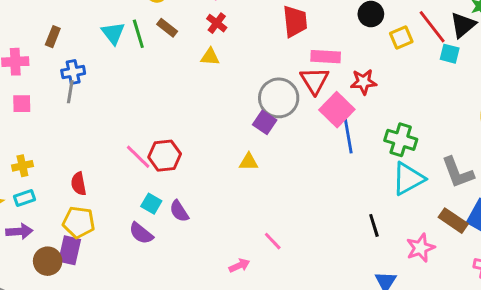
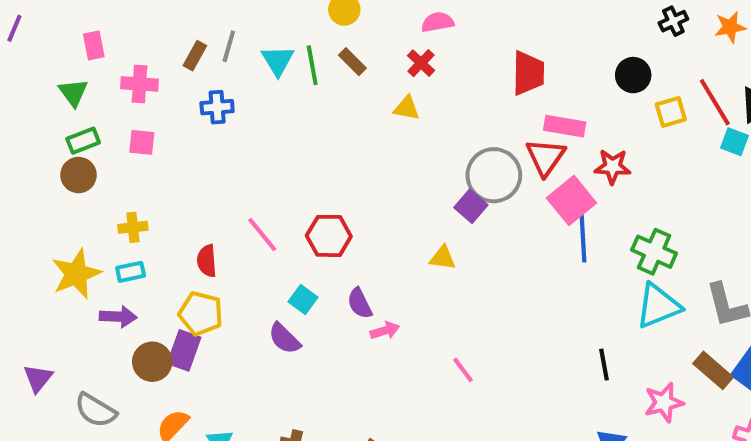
gray line: (70, 92) -> (229, 46), moved
pink line: (138, 157) -> (262, 234), moved
purple semicircle: (179, 211) -> (360, 303), moved
pink arrow: (239, 266) -> (385, 331), moved

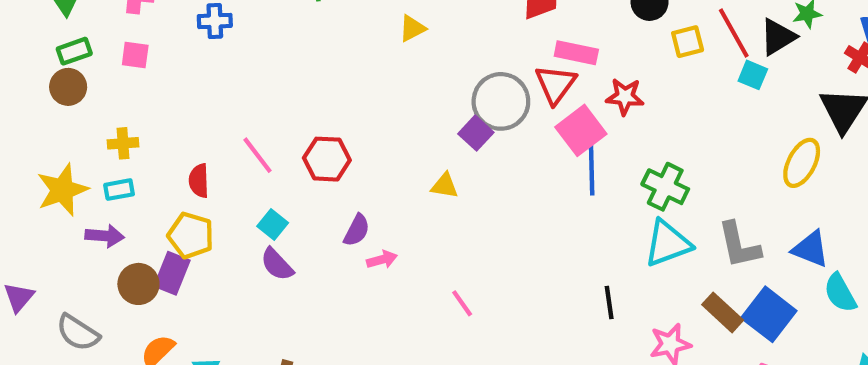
yellow triangle: (407, 108) -> (412, 28), turned -40
cyan square: (303, 299) -> (273, 224), moved
purple semicircle: (360, 303) -> (357, 230), turned -128

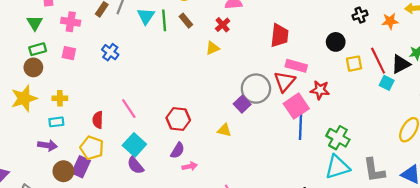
blue cross: (215, 21) -> (110, 52), moved, turned 35
red hexagon: (327, 159) -> (178, 119), moved
yellow star: (62, 190) -> (24, 98), moved
cyan square: (273, 224) -> (134, 145), size x1.5

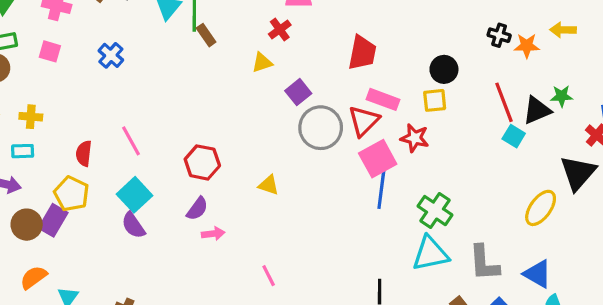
black cross: (360, 15) -> (499, 35), moved, turned 32
brown rectangle: (186, 21) -> (206, 35), moved
yellow square: (354, 64) -> (435, 100), moved
purple square: (242, 104) -> (298, 92), moved

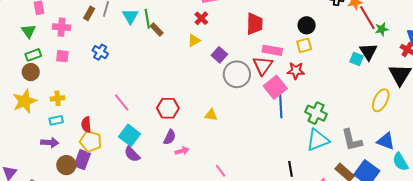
red line: (504, 102) -> (367, 18), moved
black triangle: (537, 110) -> (368, 52), moved, turned -30
red semicircle: (84, 153) -> (86, 125), moved

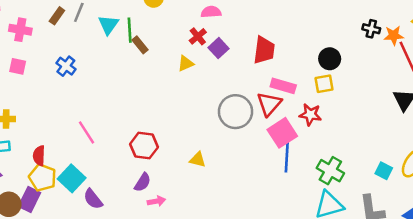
purple square: (219, 55) -> (219, 48), moved
cyan square: (356, 59) -> (384, 171), moved
cyan square: (130, 135) -> (72, 178), moved

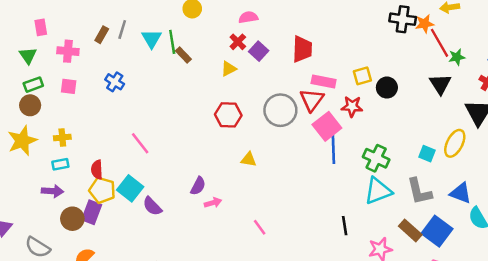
black cross: (371, 29) -> (403, 19), size x1.5
black circle: (330, 59) -> (387, 88), moved
red hexagon: (144, 146) -> (228, 115), moved

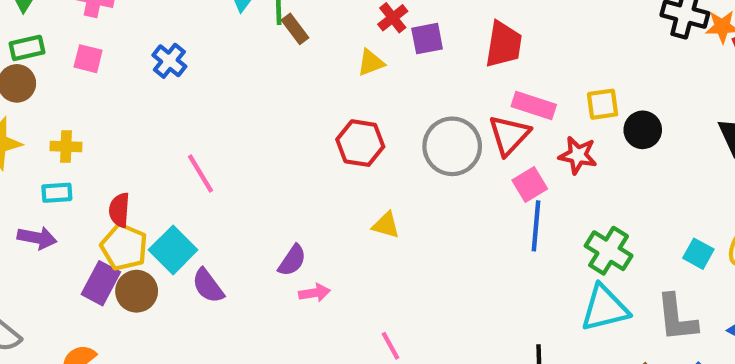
purple square: (259, 51) -> (427, 39), turned 30
pink square: (327, 126) -> (530, 184), size x0.7
brown circle: (72, 219) -> (137, 291), moved

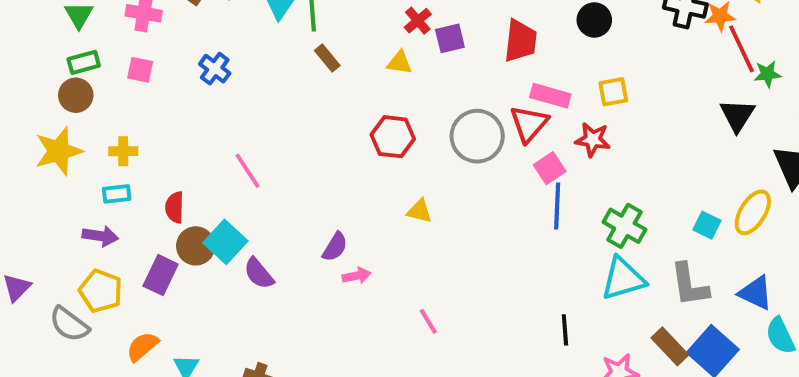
brown rectangle: (295, 29) -> (327, 58), moved
yellow triangle: (371, 63) -> (399, 63), turned 32
black circle: (643, 130) -> (594, 20), moved
yellow pentagon: (124, 247) -> (101, 291), moved
brown circle: (137, 291) -> (196, 246), moved

